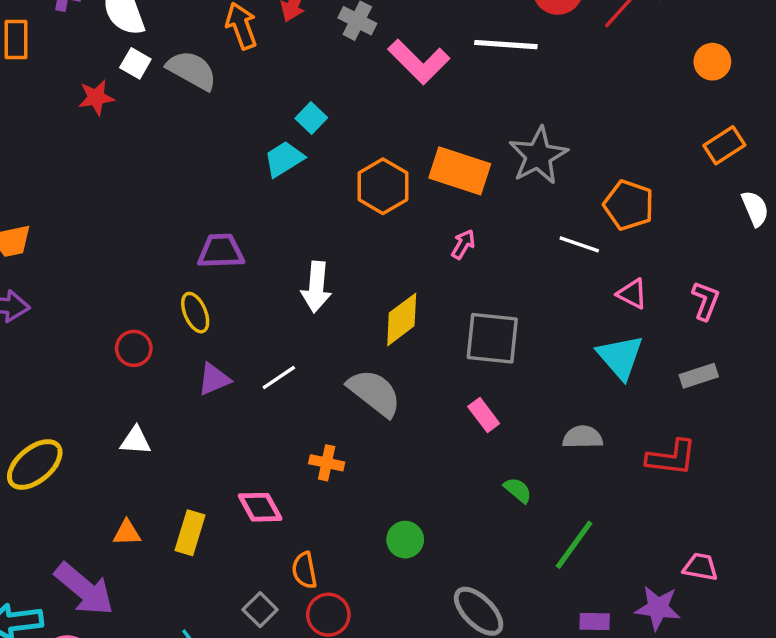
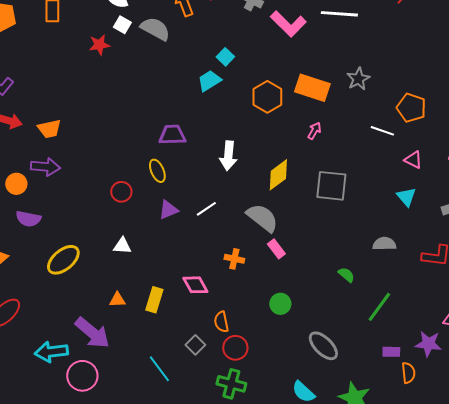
gray star: (538, 156) -> (358, 79), size x0.7
cyan triangle: (620, 357) -> (406, 197), size x0.7
pink rectangle: (484, 415) -> (276, 249), moved

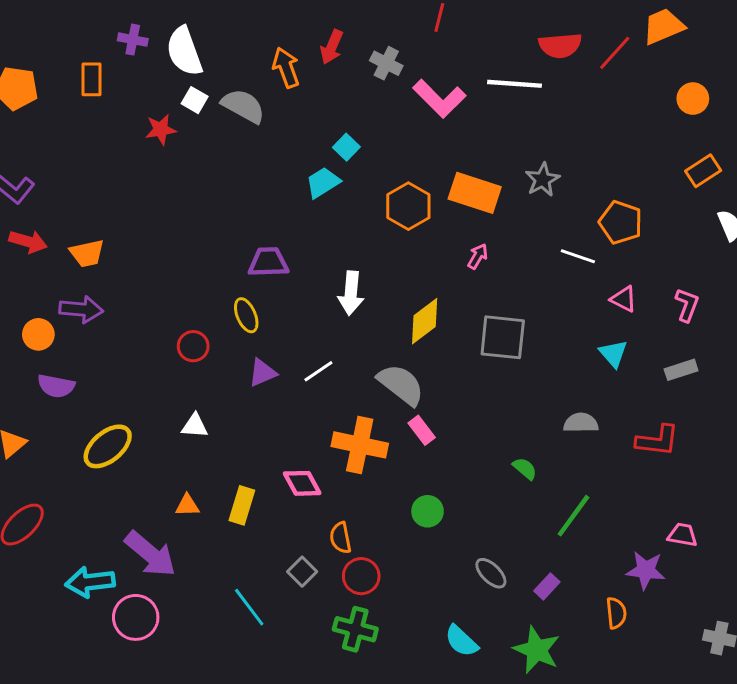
orange cross: (234, 259) -> (360, 445), size x1.8
gray ellipse: (323, 346) -> (491, 573), size x0.7
purple rectangle: (391, 352) -> (547, 586), moved, turned -48

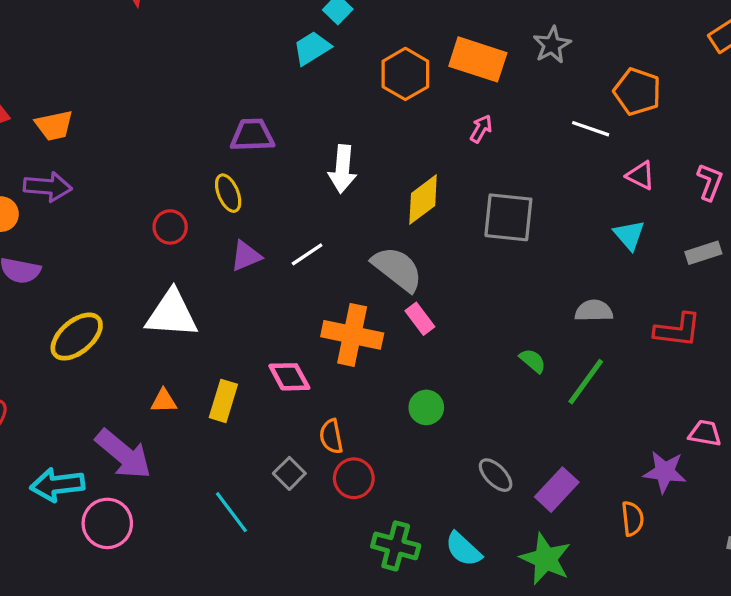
white triangle: (195, 426) -> (172, 314), size x1.8
green line: (573, 516) -> (586, 382), moved
purple rectangle: (547, 586) -> (557, 490), size x1.5
green cross: (355, 629) -> (396, 546), moved

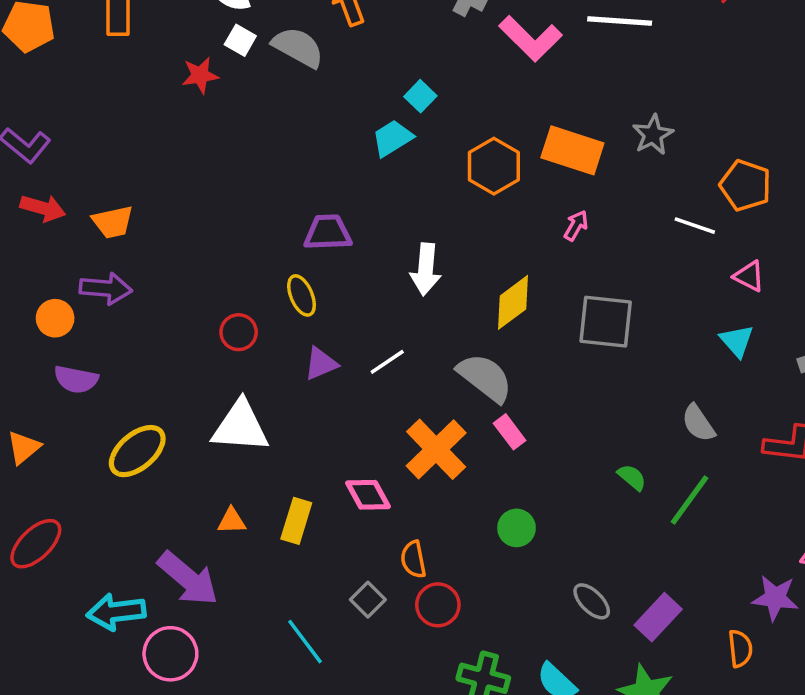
gray semicircle: (594, 311) -> (698, 423), turned -123
orange cross: (352, 335) -> (436, 449), turned 34

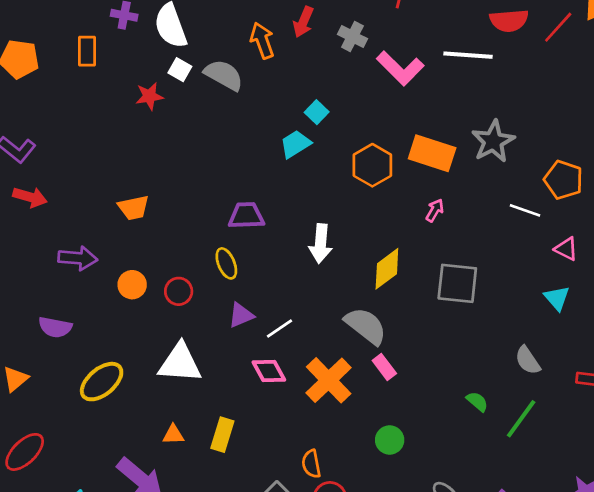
gray star: (653, 135) -> (493, 141), size x1.4
orange trapezoid: (113, 222) -> (133, 208), moved
orange circle: (55, 318) -> (132, 285), moved
white line: (387, 362) -> (279, 328), moved
pink diamond: (368, 495) -> (269, 371), moved

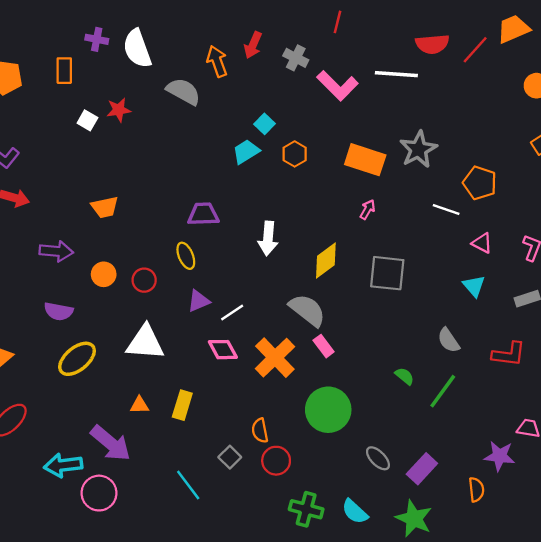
white square: (180, 70) -> (87, 120), moved
orange hexagon: (372, 165) -> (295, 154), moved, size x0.7
purple semicircle: (55, 327) -> (58, 311), moved
green circle: (390, 440) -> (328, 410), size x1.8

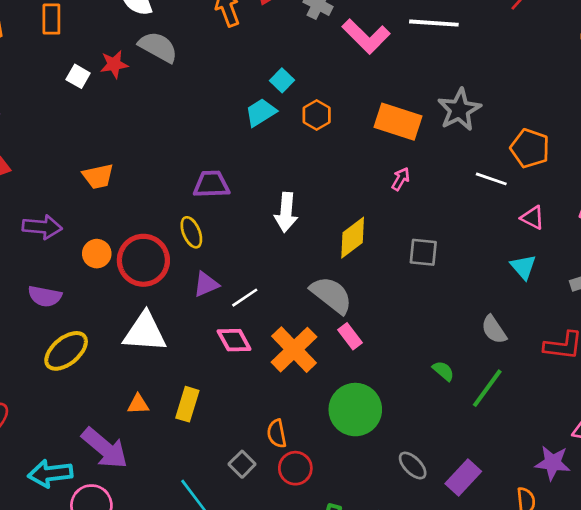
gray semicircle: (183, 91) -> (158, 47), moved
gray square: (387, 273) -> (423, 252), size x0.7
red circle: (144, 280) -> (143, 260), size x1.8

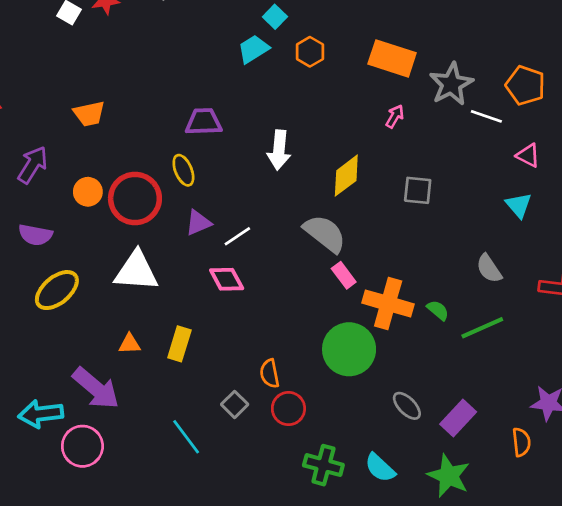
gray star: (459, 110) -> (451, 84), moved
purple arrow: (42, 227) -> (33, 165), turned -63
orange cross: (294, 350) -> (388, 303), moved, turned -30
green line: (487, 388) -> (482, 328), turned 30

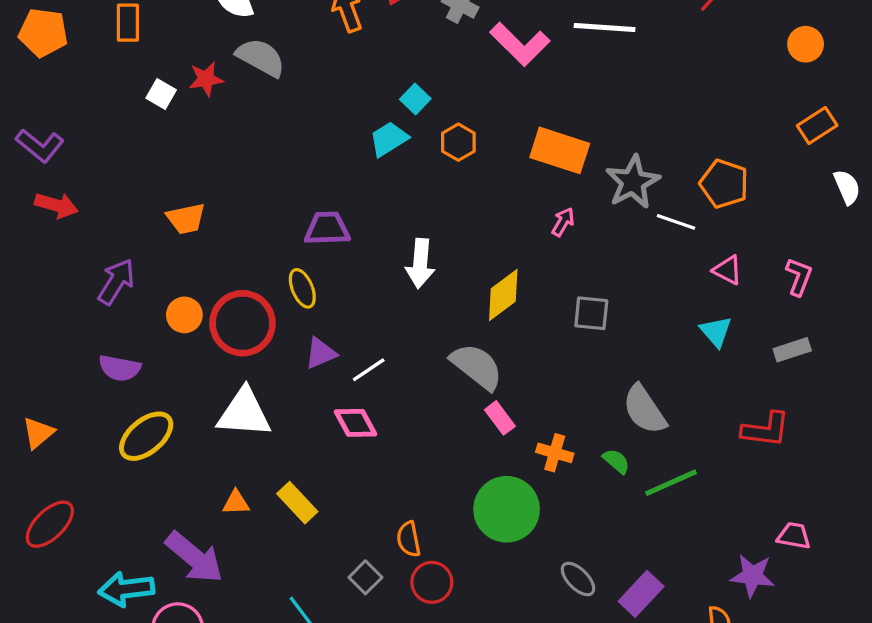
gray semicircle: (489, 268) -> (644, 410), moved, size x1.4
orange cross: (388, 303) -> (555, 453), size x0.6
yellow rectangle: (179, 344) -> (297, 503), turned -60

